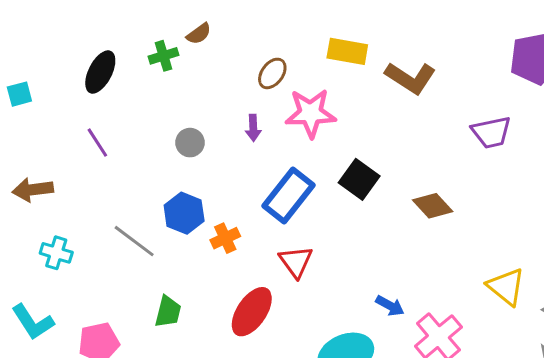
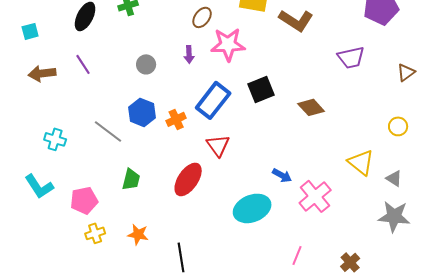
black square: (359, 179) -> (261, 89), turned 32
brown arrow: (33, 190) -> (42, 73), moved
orange cross: (225, 238) -> (176, 119), moved

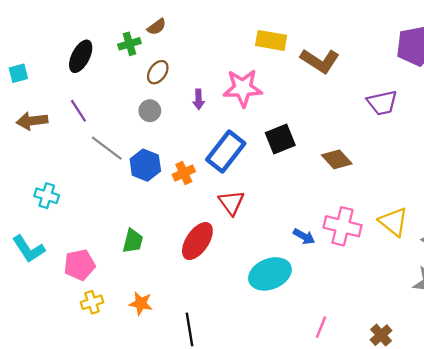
brown ellipse: (202, 17) -> (158, 72), moved
gray line: (108, 131) -> (107, 148), moved
pink cross: (315, 196) -> (342, 226), moved, turned -36

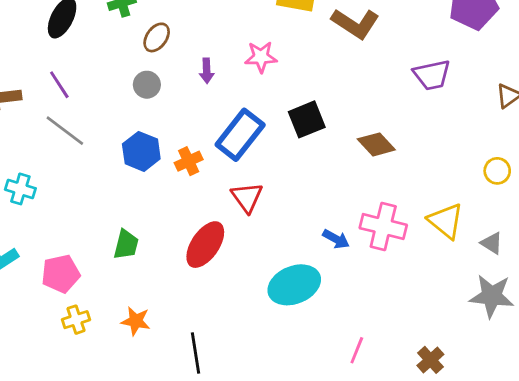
pink star: (243, 88) -> (261, 57), size x0.7
gray line: (107, 148) -> (65, 131), moved

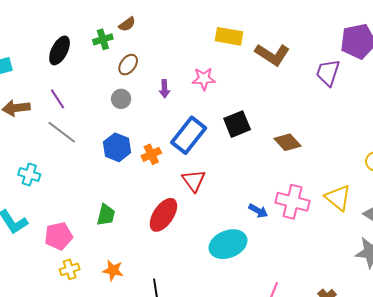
purple trapezoid: (432, 75) -> (328, 73), moved, turned 120

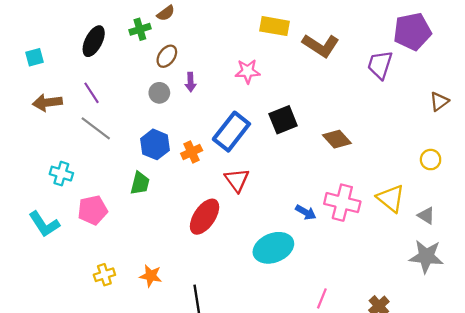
purple arrow: (164, 89) -> (191, 82), moved
green trapezoid: (106, 215) -> (140, 183), moved
pink pentagon: (59, 236) -> (93, 210), moved

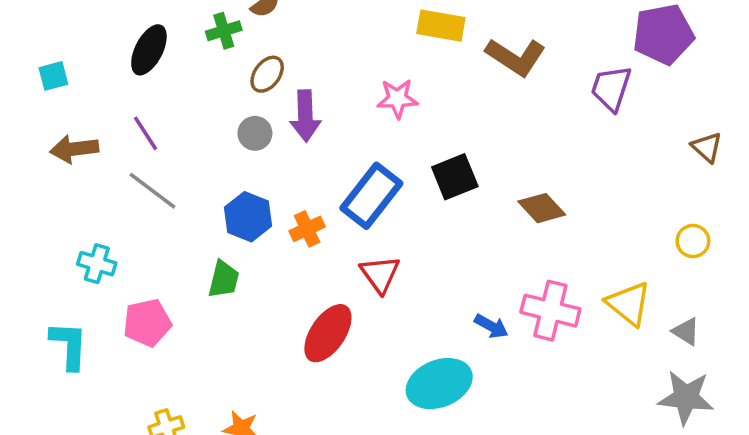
purple arrow: (191, 82) -> (305, 116), size x1.6
brown triangle: (439, 101) -> (707, 147), turned -42
cyan L-shape: (44, 224) -> (69, 345), turned -144

